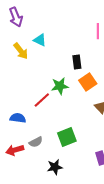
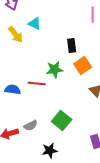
red line: (42, 100) -> (37, 84), turned 48
blue semicircle: (18, 118) -> (13, 90), moved
green square: (67, 137) -> (62, 121), turned -30

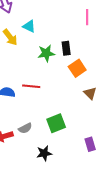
green star: (55, 70) -> (46, 53), moved
green square: (62, 121) -> (56, 123), turned 30

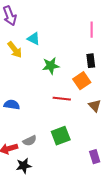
black rectangle: (66, 48) -> (91, 61), moved
red line: (31, 86) -> (62, 99), moved
black star: (44, 153) -> (24, 166), moved

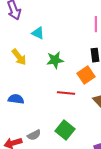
yellow arrow: (15, 50) -> (19, 57), moved
green square: (61, 136) -> (65, 130), turned -30

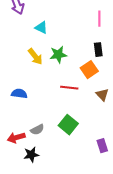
yellow arrow: (19, 57) -> (35, 57), moved

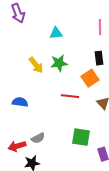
cyan triangle: (41, 28) -> (56, 33), moved, turned -32
green square: (68, 125) -> (81, 137), moved, turned -30

